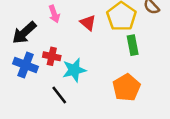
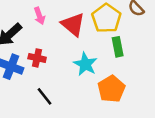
red triangle: (88, 23) -> (73, 25), size x1.5
cyan star: (74, 70) -> (85, 64), moved, turned -30

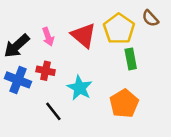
pink arrow: (40, 16) -> (48, 37), moved
cyan star: (85, 64) -> (80, 88), moved

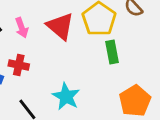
cyan star: (80, 88) -> (66, 96), moved
orange pentagon: (124, 104) -> (135, 101), moved

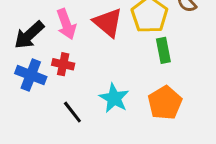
pink arrow: (22, 28) -> (66, 24), size x1.4
orange pentagon: (135, 101) -> (165, 103), moved

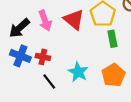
red cross: (63, 64) -> (43, 57), moved

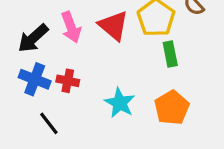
black line: (49, 82) -> (49, 123), moved

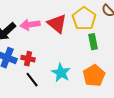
pink arrow: (71, 27) -> (30, 25), turned 102
black line: (49, 123) -> (32, 80), moved

